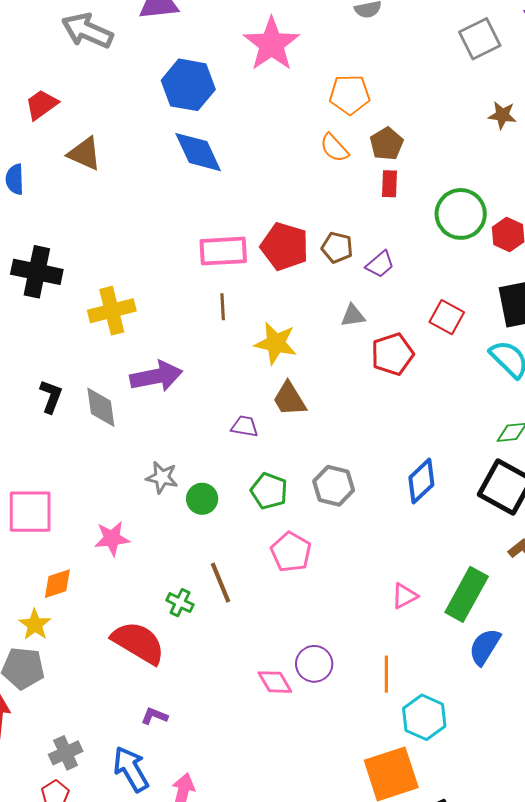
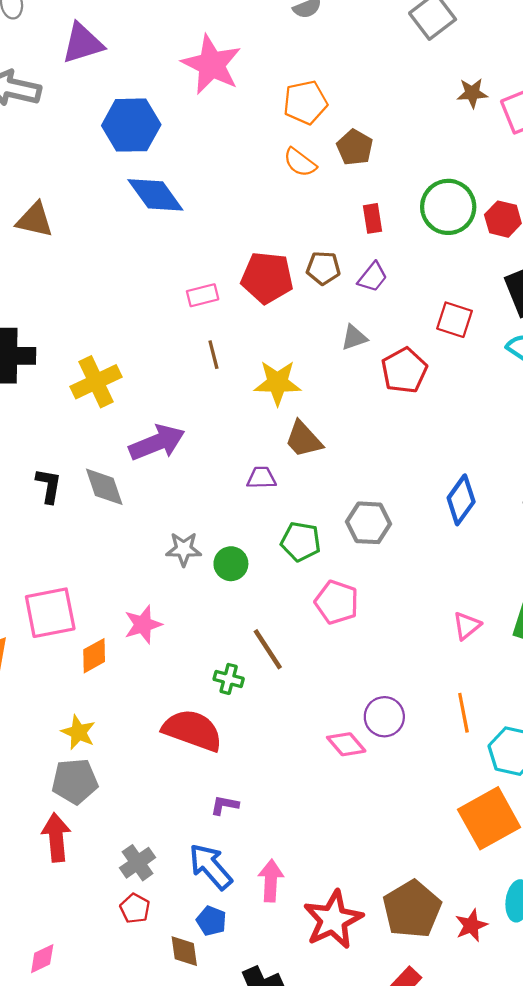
red rectangle: (389, 184) -> (373, 218), moved
pink rectangle: (223, 251) -> (203, 295), size x0.6
orange diamond: (57, 584) -> (94, 656), moved

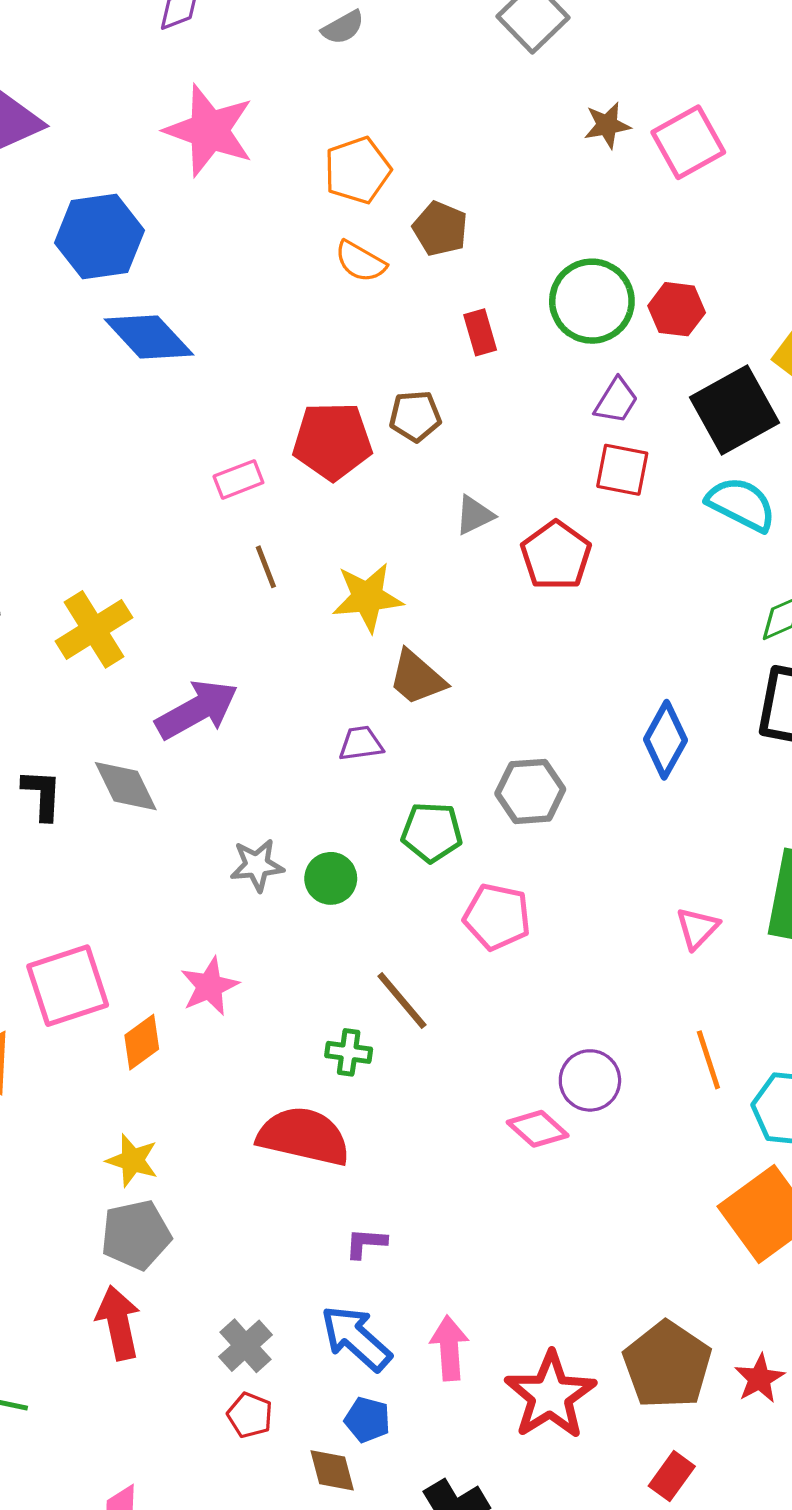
purple trapezoid: (373, 277) -> (616, 401), moved

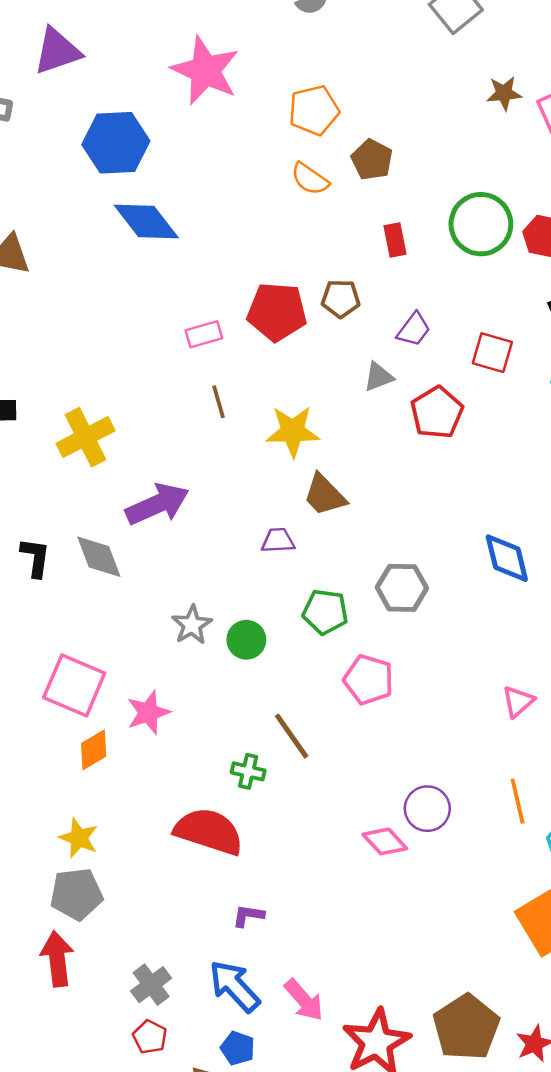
purple trapezoid: (616, 401) -> (414, 330), moved
blue diamond: (665, 740) -> (507, 558), turned -48
gray star: (257, 865) -> (192, 625), turned -30
pink square: (68, 986) -> (74, 685), moved, turned 36
pink arrow: (449, 1348) -> (304, 1000), turned 138

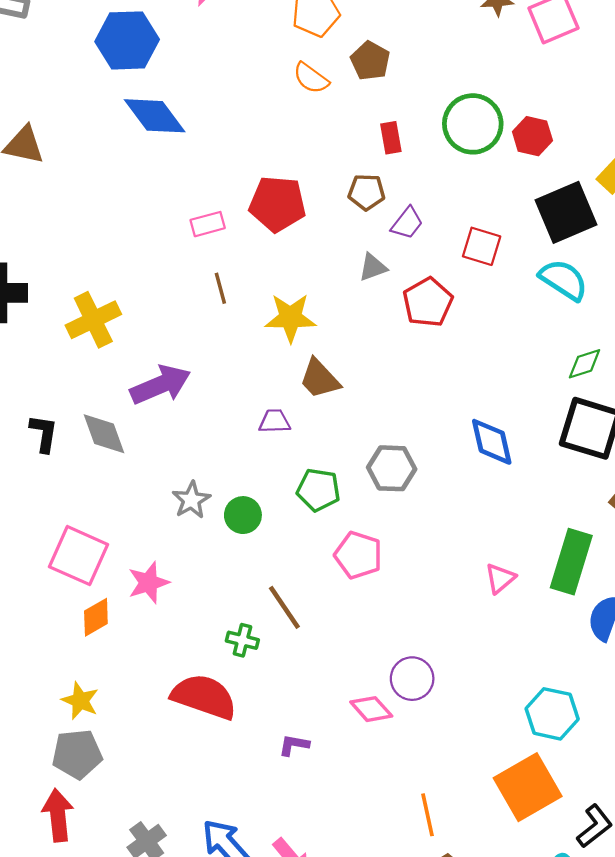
brown pentagon: (341, 299) -> (367, 192), moved
orange line: (518, 801) -> (427, 815), moved
purple L-shape: (248, 916) -> (294, 745), moved

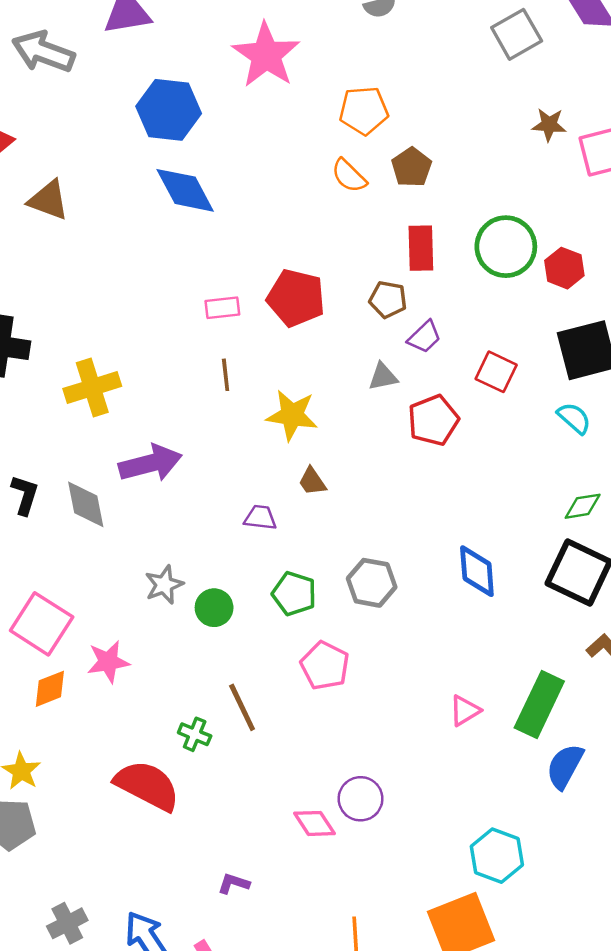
red rectangle: (391, 138) -> (421, 248), size x1.4
cyan semicircle: (564, 280) -> (574, 418), size x0.7
brown trapezoid: (320, 379) -> (312, 481), size x0.7
purple L-shape: (294, 745) -> (234, 884), moved

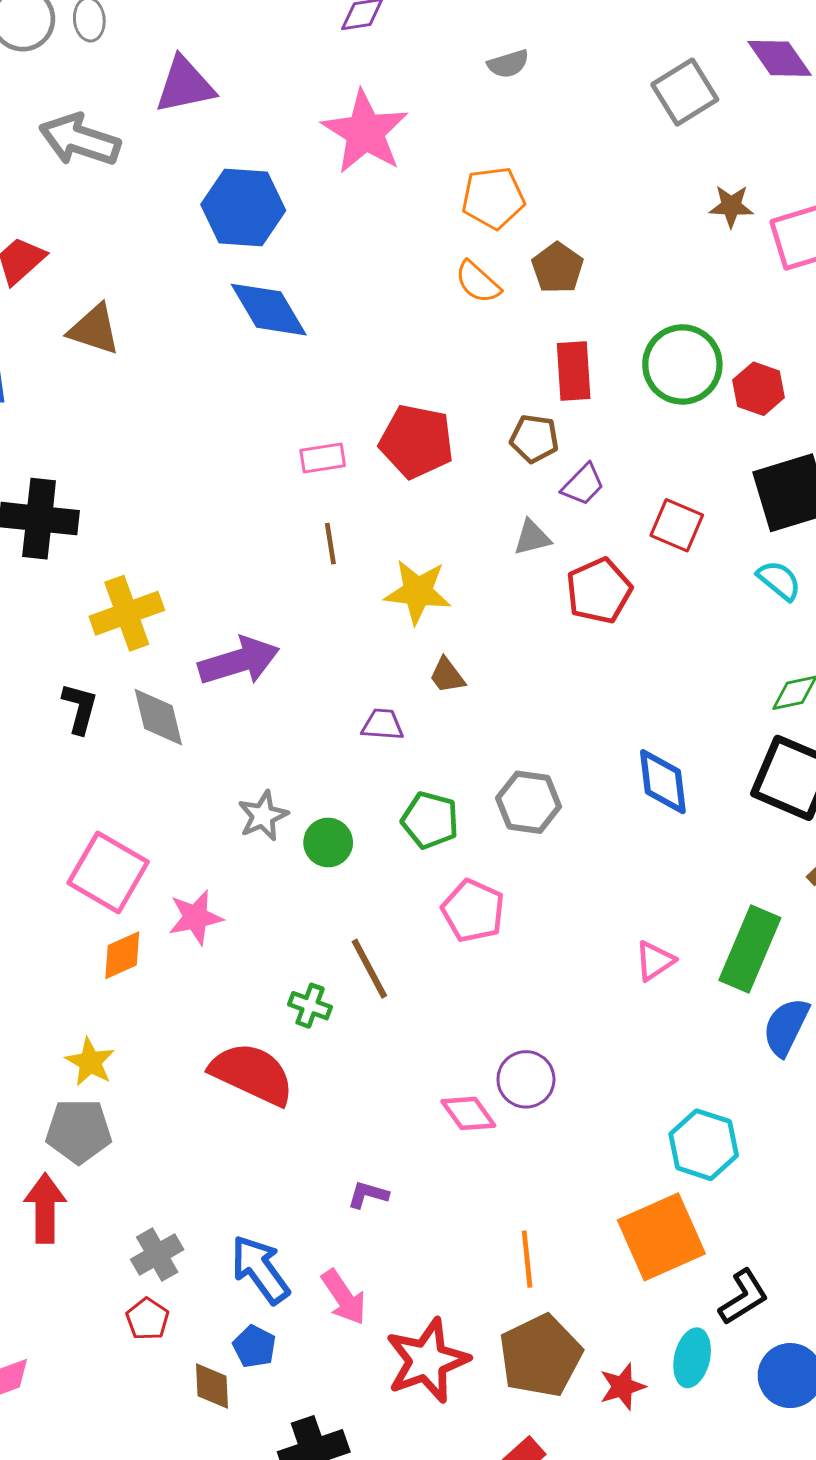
yellow cross: (92, 387) -> (127, 613), moved

